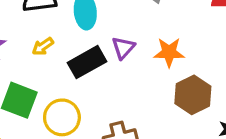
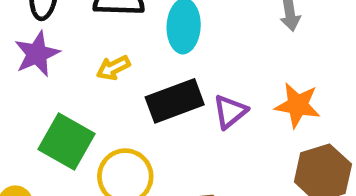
purple triangle: (123, 48) -> (230, 112), moved

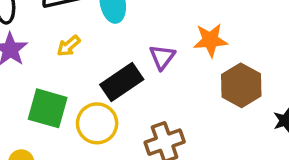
black rectangle: (175, 101) -> (122, 82), moved

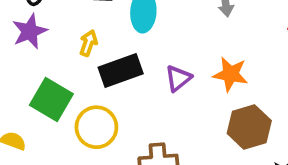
yellow arrow: (69, 46) -> (88, 43), turned 135
black rectangle: (122, 82) -> (121, 71), moved

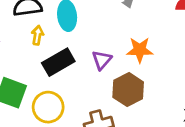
yellow arrow: (88, 43) -> (37, 35), moved
brown hexagon: (249, 127) -> (128, 90), moved

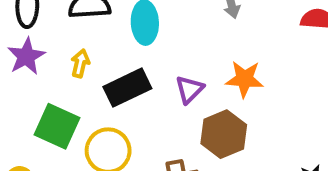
yellow arrow: (37, 35) -> (80, 63), moved

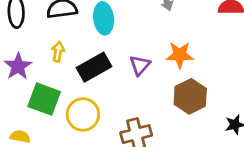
purple star: (26, 56) -> (18, 66), moved
brown hexagon: (224, 134) -> (190, 96), moved

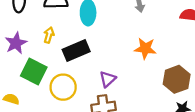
purple triangle: (140, 65) -> (108, 79), moved
brown hexagon: (190, 96) -> (177, 79), moved

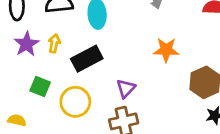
purple star: (16, 43) -> (27, 44), moved
green square: (34, 71) -> (40, 87), size x0.7

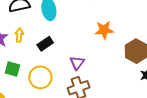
black rectangle: (87, 59) -> (45, 44), size x0.7

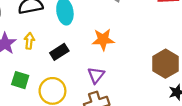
orange star: (104, 30) -> (103, 40), moved

